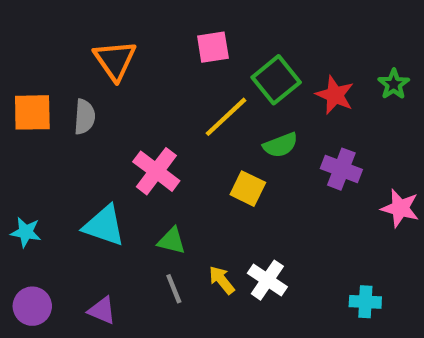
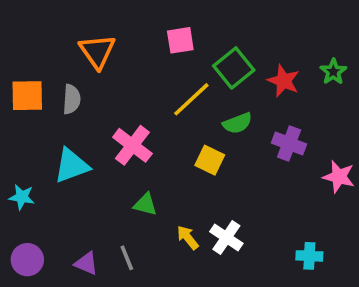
cyan triangle: (104, 226) -> (72, 166), moved, turned -39
gray line: (174, 289) -> (127, 258), moved

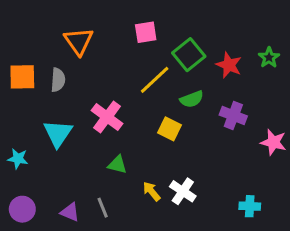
cyan triangle: (72, 166) -> (58, 133), turned -36

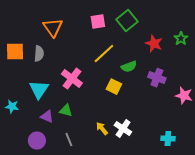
green square: (189, 55) -> (127, 21), moved
green triangle: (117, 165) -> (66, 111), moved
purple circle: (22, 209) -> (37, 141), moved
purple triangle: (70, 212) -> (47, 117), moved

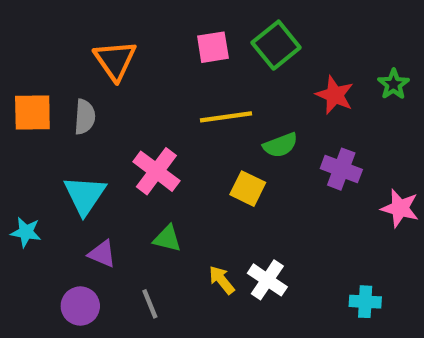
yellow line: (104, 54) -> (226, 117), turned 35
green triangle: (66, 111) -> (167, 239), moved

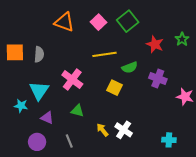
pink square: (213, 47) -> (98, 22), turned -35
orange triangle: (115, 60) -> (64, 22), moved, turned -35
cyan star: (26, 232) -> (21, 106), moved

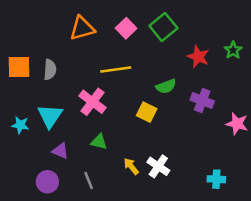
orange triangle: (64, 22) -> (82, 28), turned -35
yellow line: (104, 54) -> (116, 70), moved
cyan star: (21, 106) -> (20, 125), moved

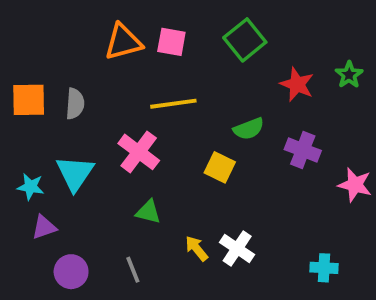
pink square: (126, 28) -> (171, 42), moved, turned -36
purple triangle: (60, 151) -> (44, 227), moved, turned -42

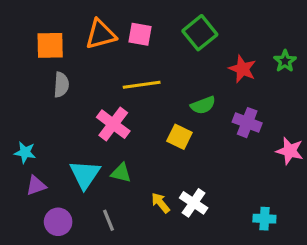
orange square: (29, 100) -> (50, 45), moved
cyan triangle: (75, 173) -> (85, 175), moved

